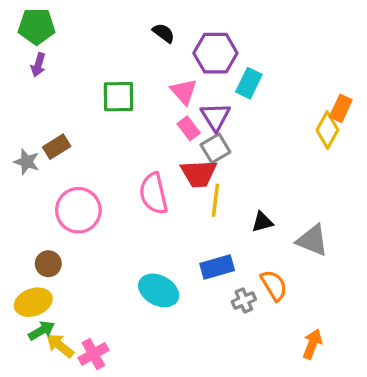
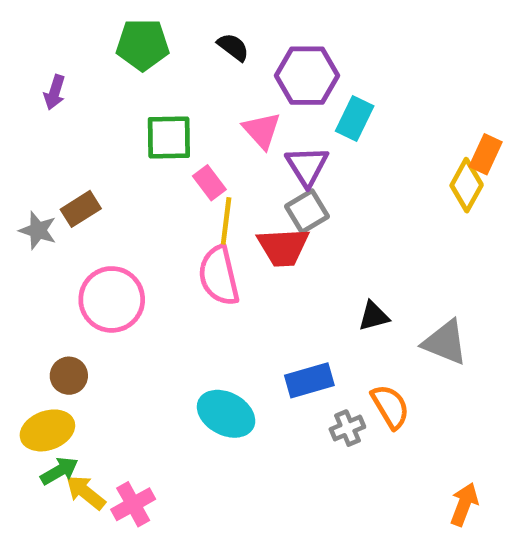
green pentagon: (37, 26) -> (143, 45), moved
pink rectangle: (189, 128) -> (209, 183), moved
yellow line: (215, 200) -> (226, 221), moved
orange arrow: (312, 344) -> (464, 504), moved

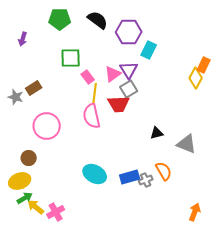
black semicircle: (233, 47) -> (98, 20), size x1.5
pink triangle: (262, 130) -> (113, 74), moved, turned 36
blue rectangle: (309, 380) -> (130, 177), moved

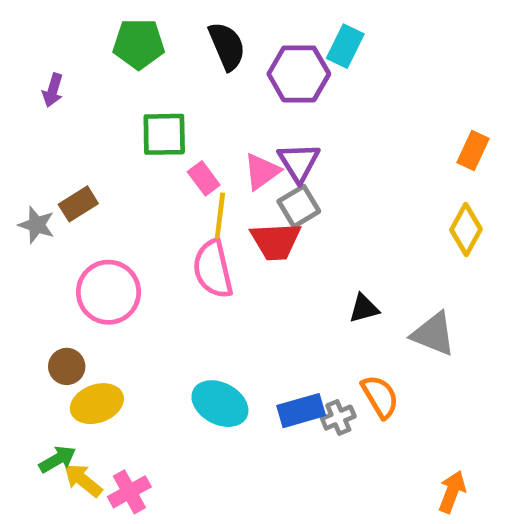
black semicircle: (98, 20) -> (227, 46), turned 30
cyan rectangle: (149, 50) -> (345, 46), moved
yellow diamond: (196, 78) -> (466, 230), moved
yellow ellipse: (20, 181) -> (97, 404), moved

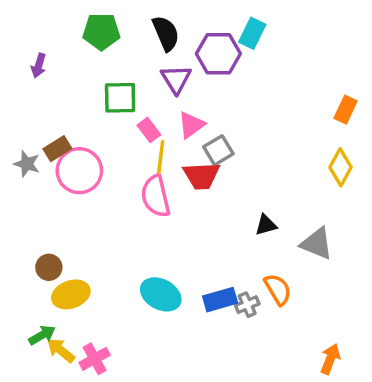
purple triangle: (299, 162) -> (176, 79), moved
pink circle: (108, 292) -> (79, 171), moved

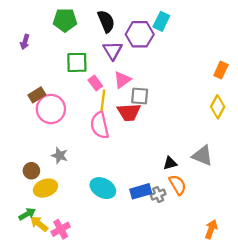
gray square: (218, 150) -> (140, 96), turned 36
gray star: (27, 164) -> (60, 156), moved
black triangle: (266, 225) -> (170, 163), moved

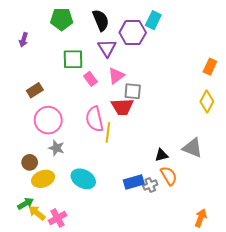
yellow line: (103, 100) -> (108, 132), moved
pink circle: (51, 109) -> (48, 120), moved
cyan ellipse: (103, 188) -> (83, 179), moved

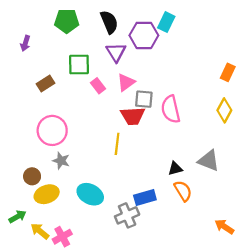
brown rectangle: (35, 90) -> (45, 84), moved
pink semicircle: (95, 119) -> (171, 109), moved
gray cross: (150, 185) -> (127, 215), moved, size x1.5
green arrow: (26, 204) -> (18, 217), moved
orange arrow: (201, 218) -> (224, 227), moved, turned -78

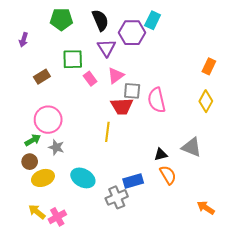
green arrow: (18, 217) -> (33, 140), moved

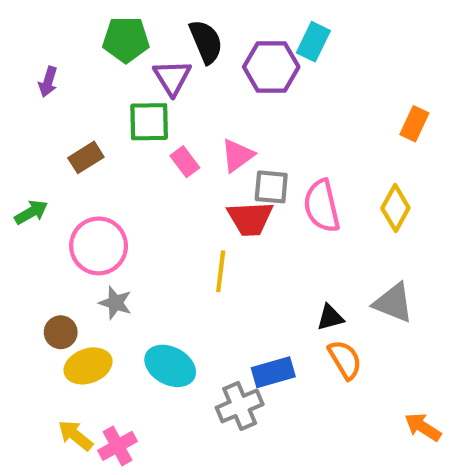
purple triangle: (106, 48) -> (172, 77), moved
orange rectangle: (209, 66) -> (414, 124), moved
yellow diamond: (206, 101) -> (395, 208), moved
green arrow: (33, 140) -> (31, 212), moved

